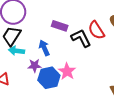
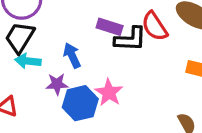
purple rectangle: (60, 26) -> (110, 27), moved
black L-shape: (81, 38) -> (130, 39), turned 120

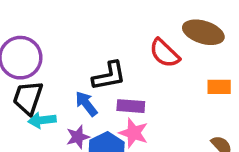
purple rectangle: (110, 27) -> (131, 106), moved
black L-shape: (130, 39) -> (109, 76), moved

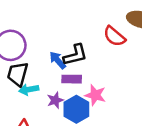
blue arrow: (86, 104) -> (58, 60), moved
purple rectangle: (131, 106) -> (72, 79), moved

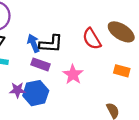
pink star: (95, 95) -> (73, 75), moved
purple star: (55, 100) -> (17, 90), moved

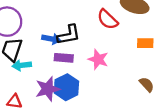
blue arrow: (33, 43) -> (51, 39), turned 138
purple star: (17, 90) -> (48, 89), size x1.5

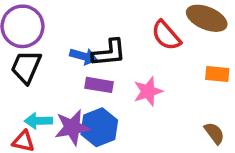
pink star: (98, 59) -> (148, 91), turned 30
cyan arrow: (22, 65) -> (38, 121), moved

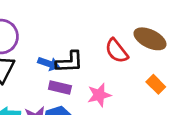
orange rectangle: (217, 74) -> (156, 84), turned 36

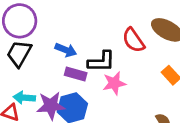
black L-shape: (69, 62) -> (101, 62), moved

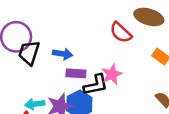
black trapezoid: (19, 54) -> (29, 53), moved
black L-shape: (101, 62) -> (96, 85), moved

